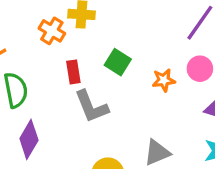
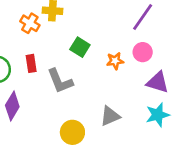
red rectangle: (73, 72) -> (31, 63), moved

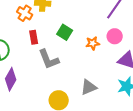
red rectangle: (31, 63) -> (34, 37), moved

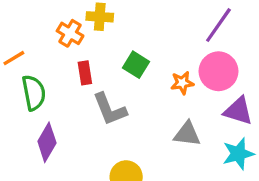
pink circle: (115, 36) -> (218, 71), size x1.5
gray triangle: (89, 87) -> (187, 134), moved, turned 30

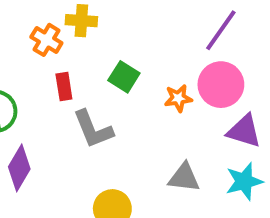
gray triangle: (187, 134) -> (184, 178), moved

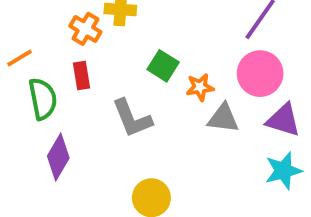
red rectangle: (64, 86) -> (82, 75), moved
orange star: (178, 98) -> (200, 87), moved
gray triangle: (184, 178) -> (223, 118), moved

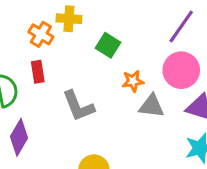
green square: (163, 66) -> (108, 45), moved

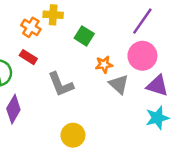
red rectangle: (38, 72) -> (28, 57), turned -49
gray triangle: (152, 106) -> (119, 84), turned 35

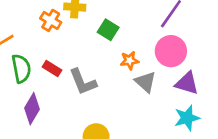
red rectangle: (28, 57) -> (52, 69), moved

